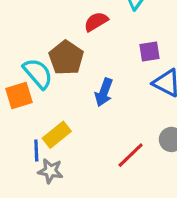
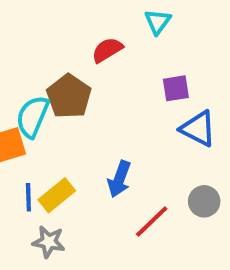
cyan semicircle: (38, 73) -> (33, 117), turned -116
blue arrow: (104, 92) -> (119, 179), moved
blue line: (36, 150) -> (28, 197), moved

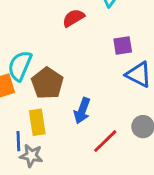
brown pentagon: (69, 96) -> (47, 83), moved
yellow rectangle: (57, 195) -> (37, 122), turned -60
blue line: (28, 197) -> (18, 141), moved

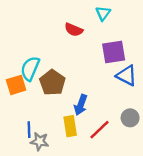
red semicircle: (73, 18) -> (74, 30), turned -126
purple square: (123, 45) -> (114, 52), size x1.5
yellow rectangle: (37, 122) -> (70, 126), moved

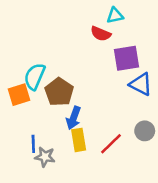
cyan triangle: (103, 13) -> (115, 16), turned 42
red semicircle: (74, 30) -> (101, 34), moved
blue arrow: (81, 105) -> (73, 118), moved

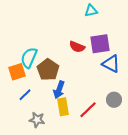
red semicircle: (101, 34) -> (77, 47), moved
blue line: (33, 144) -> (25, 95), moved, turned 48

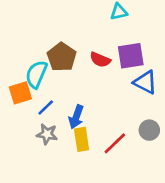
brown pentagon: (48, 70) -> (62, 57), moved
blue line: (25, 95) -> (46, 108), moved
gray star: (37, 120) -> (47, 134), moved

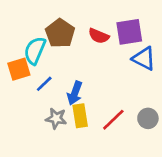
gray circle: (149, 130) -> (148, 118), moved
gray star: (47, 134) -> (56, 118), moved

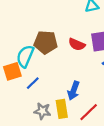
brown pentagon: (60, 33) -> (46, 42), turned -30
blue arrow: (75, 93) -> (74, 91), moved

